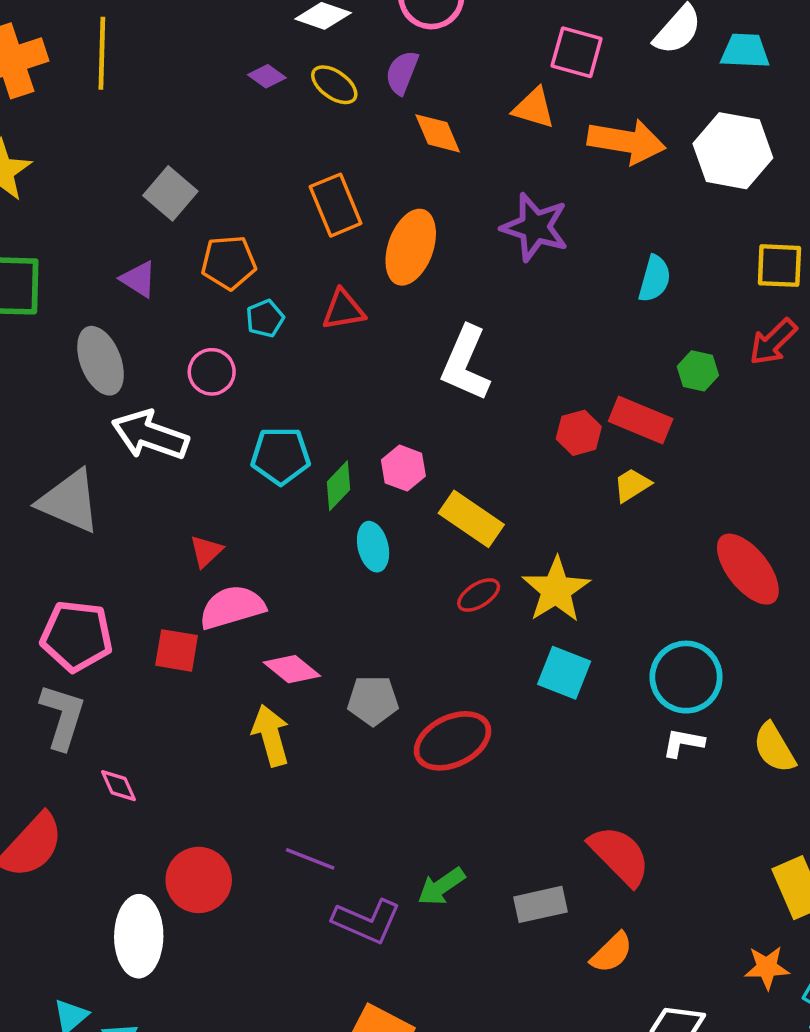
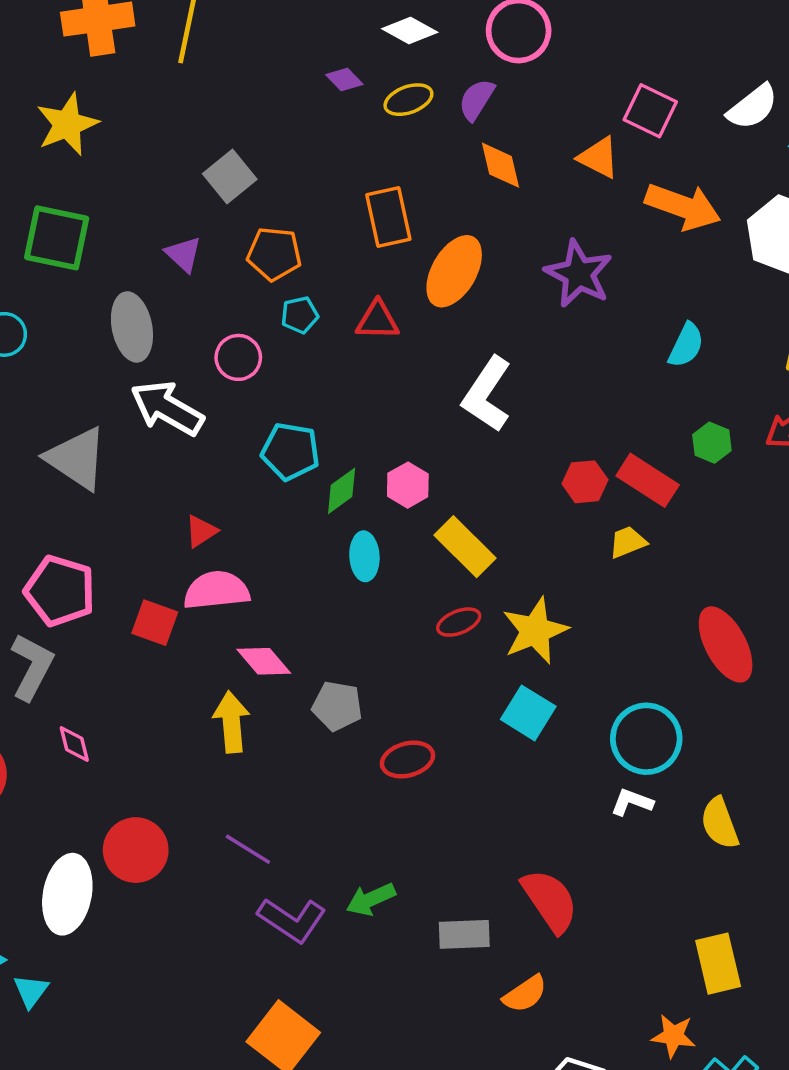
yellow ellipse: (334, 85) -> (408, 100), turned -66
red ellipse: (453, 741) -> (407, 759), size x0.7

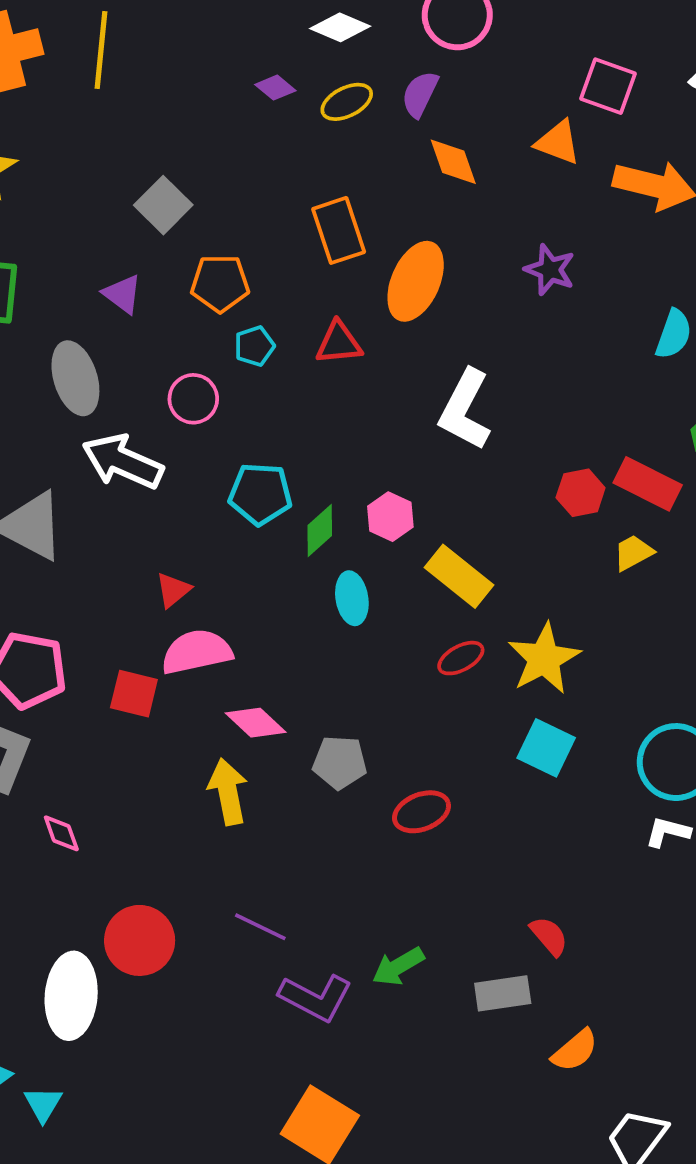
purple star: (579, 274) -> (550, 270), size x0.7
red semicircle: (550, 901) -> (549, 936), moved, size x0.6

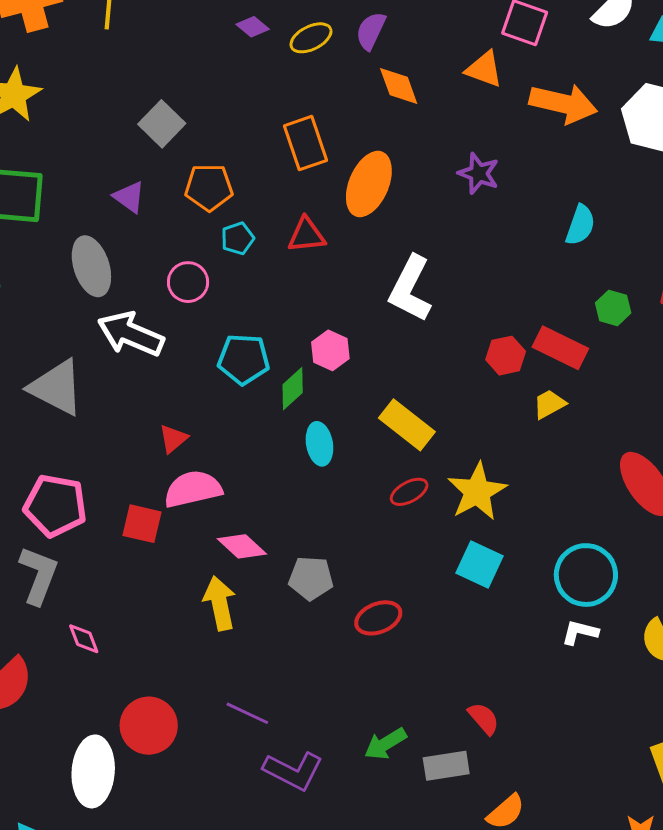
pink hexagon: (390, 517) -> (330, 350), moved
green arrow: (398, 966) -> (385, 744), moved

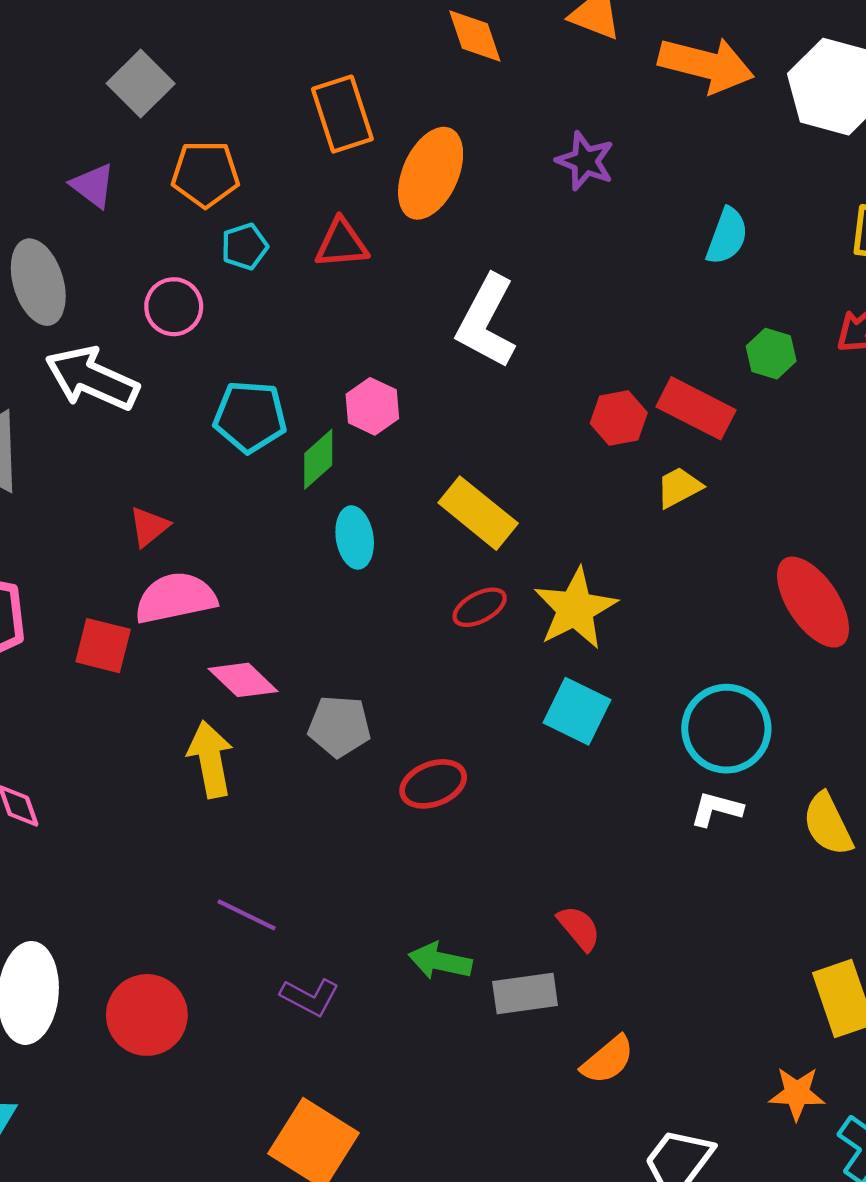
red circle: (149, 726) -> (147, 1015), moved
green arrow: (385, 744) -> (440, 961), turned 42
purple L-shape: (293, 771) -> (310, 997), size x0.7

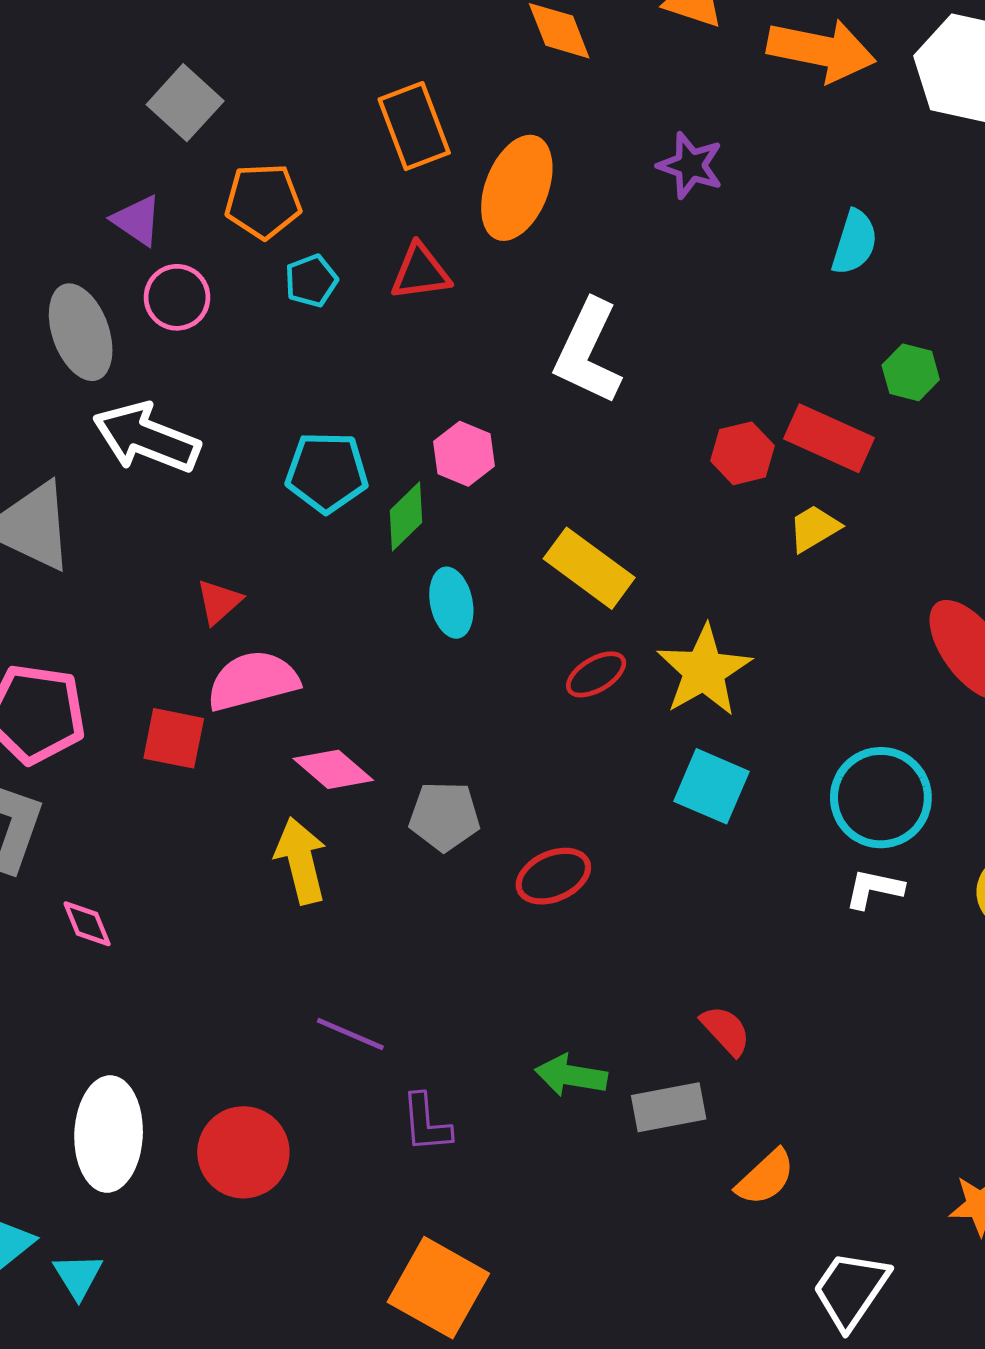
pink circle: (174, 307) -> (177, 297), moved
purple L-shape: (310, 997) -> (426, 1123), turned 60

